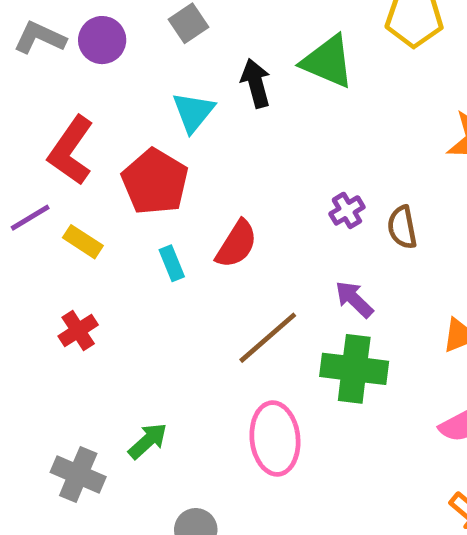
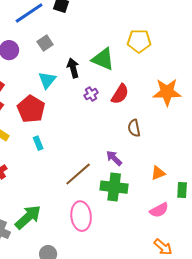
purple cross: (347, 210) -> (91, 94), moved
red semicircle: (237, 244) -> (120, 94), moved
green arrow: (148, 441) -> (28, 217), size x1.6

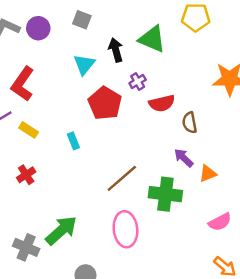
gray square: (45, 43) -> (82, 20), turned -35
red semicircle: (120, 94) -> (162, 103), moved, turned 45
red pentagon: (31, 109) -> (105, 103), moved
purple arrow: (114, 158) -> (184, 158), moved
orange triangle: (158, 173) -> (208, 174), moved

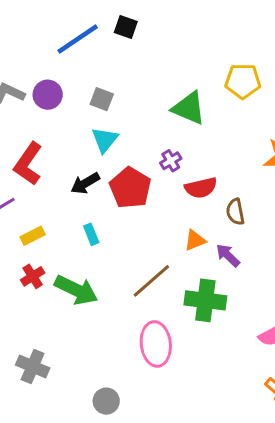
gray square: (82, 20) -> (102, 99), moved
black arrow: (116, 50) -> (85, 183), moved, turned -105
yellow rectangle: (29, 130) -> (33, 236), moved, turned -60
orange triangle: (208, 174) -> (195, 240), moved
green arrow: (61, 230) -> (76, 290), moved, turned 68

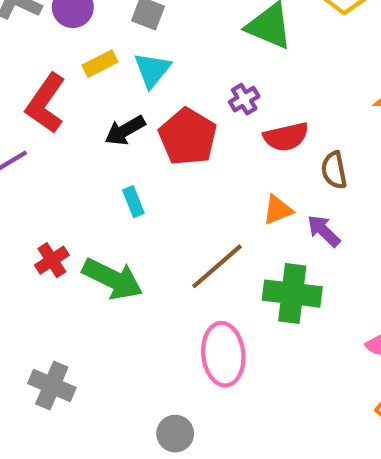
yellow rectangle: (33, 236) -> (100, 64), moved
gray circle: (106, 401) -> (175, 434), moved

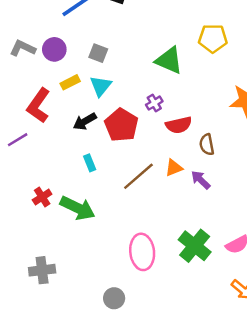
brown line: (217, 266) -> (138, 176), moved
green cross: (292, 294) -> (195, 246), moved, turned 32
gray cross: (52, 385) -> (42, 270), turned -30

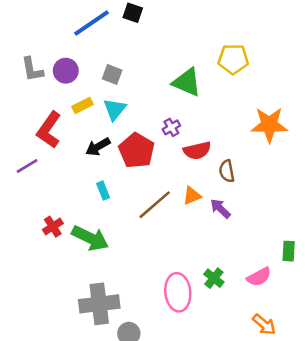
gray L-shape: (23, 48) -> (32, 69), turned -125
green cross: (195, 246) -> (214, 278), size x0.6
pink ellipse: (142, 252) -> (178, 292), moved
gray cross: (42, 270) -> (99, 304), moved, size x1.4

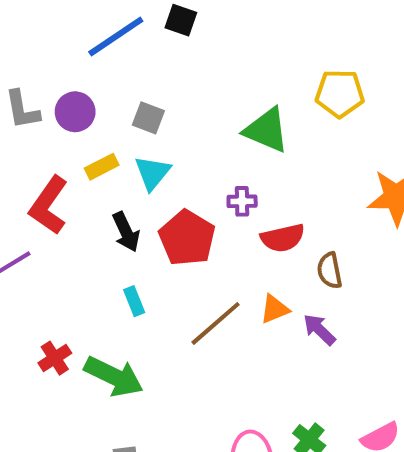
purple cross: (171, 127) -> (242, 201), turned 30
black arrow: (98, 147) -> (126, 232), turned -85

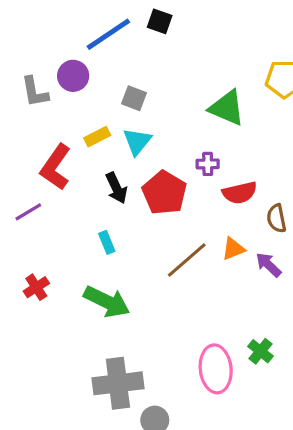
purple circle: (75, 112) -> (73, 76), moved
cyan rectangle: (134, 301) -> (107, 242), moved
red cross: (55, 358) -> (36, 287), moved

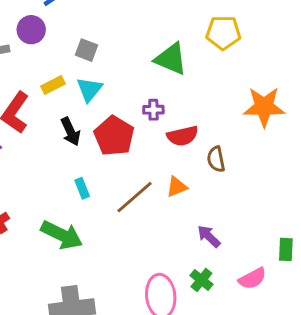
cyan rectangle: (107, 242) -> (82, 188), moved
purple arrow: (268, 265) -> (209, 236), moved

